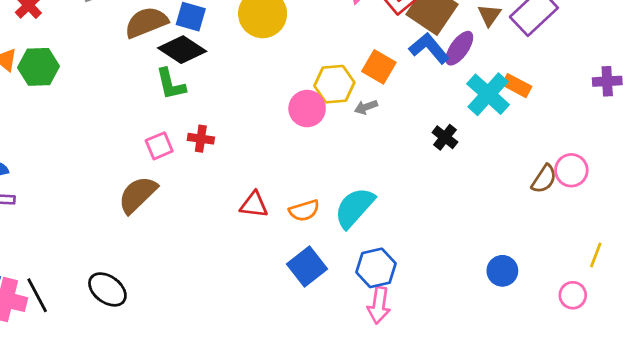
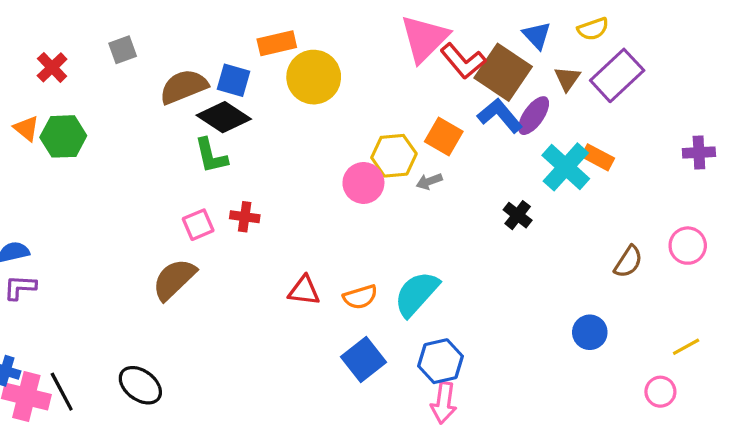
pink circle: (571, 170) -> (688, 246), moved
yellow line: (596, 255) -> (686, 347), turned 40
blue circle: (502, 271) -> (590, 332), moved

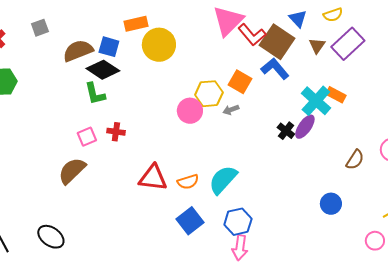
purple ellipse: (534, 116) -> (305, 127), moved
red triangle: (304, 291) -> (153, 178), size x1.4

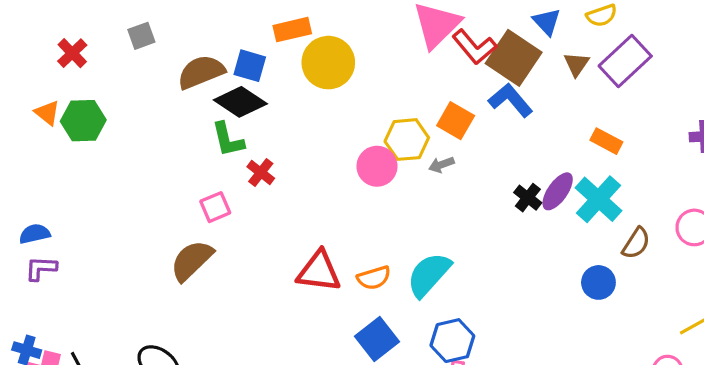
cyan cross: (316, 101) -> (598, 199), moved
red cross: (116, 132) -> (261, 173), moved, turned 30
blue circle: (331, 204) -> (598, 282), moved

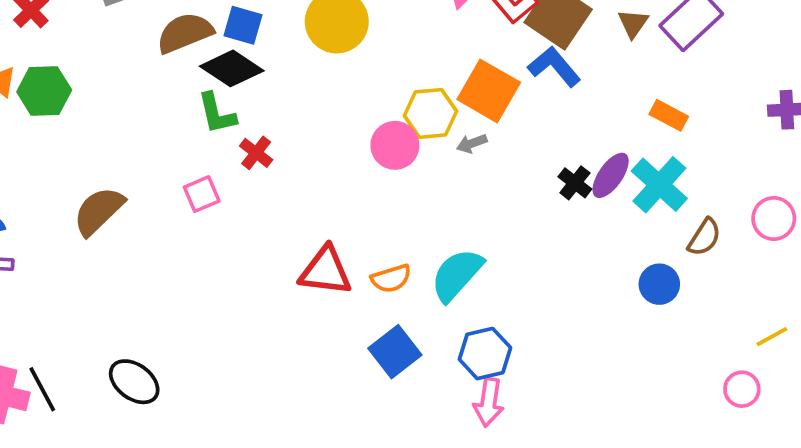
orange square: (456, 121) -> (489, 91), size x1.4
brown semicircle: (192, 260) -> (99, 211), moved

